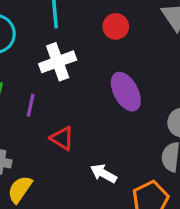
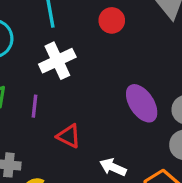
purple ellipse: (126, 92) -> (142, 103), moved

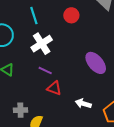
purple line: (34, 106) -> (45, 70), moved, turned -64

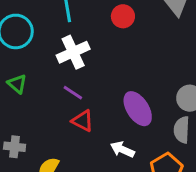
purple ellipse: (96, 63) -> (138, 109), moved
gray cross: (20, 110) -> (15, 147), moved

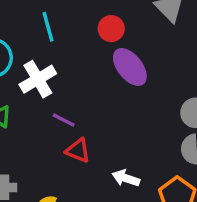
white cross: (73, 52) -> (38, 79), moved
purple ellipse: (138, 109) -> (130, 67), moved

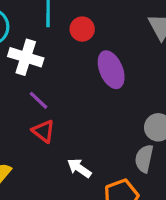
red circle: (111, 29) -> (82, 29), moved
white cross: (38, 79) -> (26, 57), turned 32

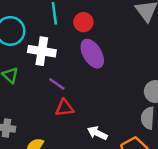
purple ellipse: (111, 70) -> (92, 54), moved
red triangle: (43, 131) -> (64, 108), turned -36

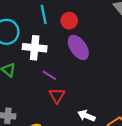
red triangle: (64, 108) -> (57, 96), turned -49

